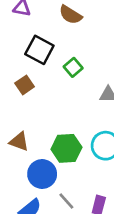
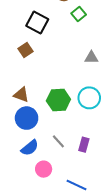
green square: (73, 67) -> (79, 14), moved
blue circle: (42, 174) -> (27, 118), moved

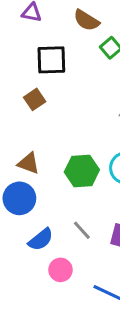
black square: (37, 22) -> (51, 60), turned -30
blue circle: (27, 118) -> (19, 198), moved

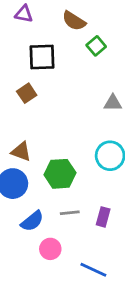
green hexagon: (82, 171) -> (60, 174), moved
gray line: (82, 230) -> (70, 213), turned -54

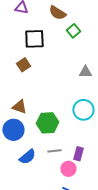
pink circle: (50, 249) -> (68, 169), moved

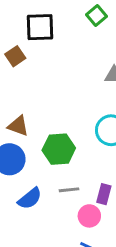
brown square: (23, 65) -> (15, 56), moved

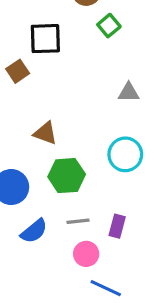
brown triangle: (18, 126) -> (45, 133), moved
pink circle: (89, 216) -> (86, 254), moved

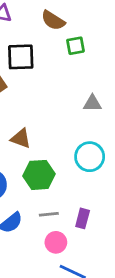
green square: (109, 26) -> (76, 46), turned 30

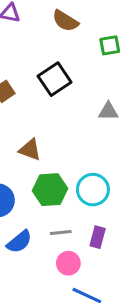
green square: (76, 46) -> (110, 45), moved
black square: (21, 57) -> (55, 79), moved, turned -32
cyan circle: (90, 157) -> (93, 190), moved

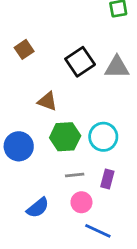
black square: (55, 79) -> (80, 62), moved
gray triangle: (108, 111) -> (117, 67), size x1.4
blue semicircle: (19, 242) -> (38, 208), moved

